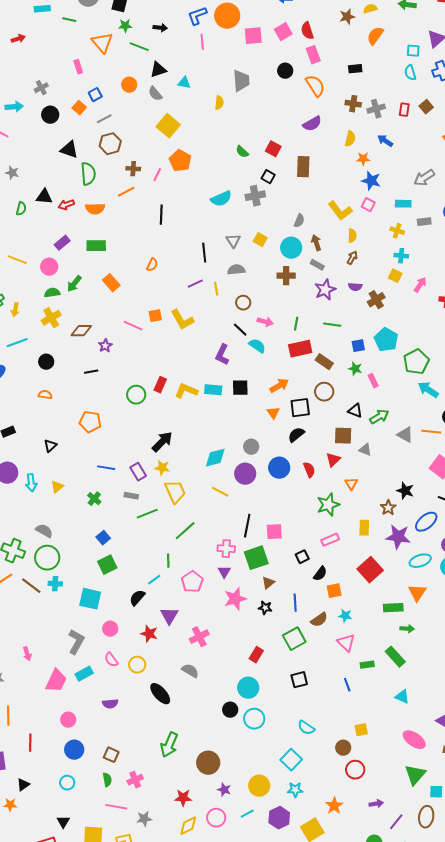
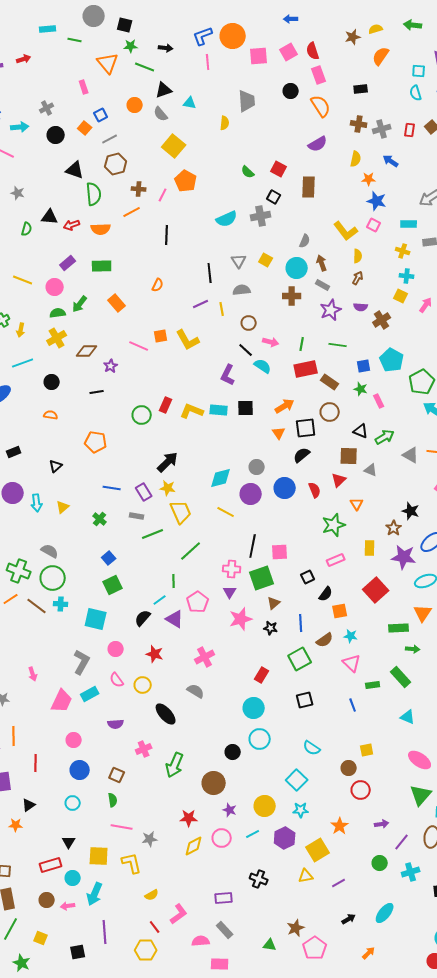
purple triangle: (169, 616) -> (175, 619), moved, turned -30
black circle: (230, 710) -> (233, 752), moved
pink cross: (135, 780) -> (144, 749), moved

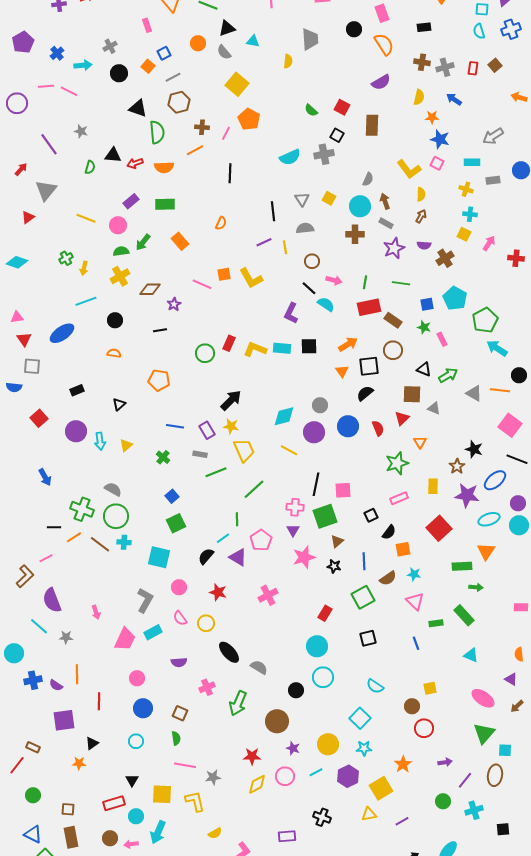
gray semicircle: (196, 691) -> (259, 667), moved

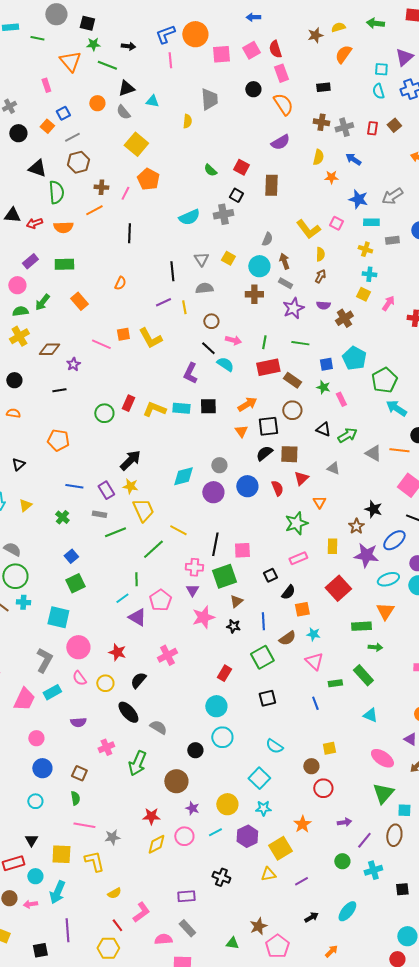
blue star: (440, 139) -> (358, 199), moved
brown square: (412, 394) -> (289, 454), moved
yellow line: (289, 450) -> (178, 530), moved
black semicircle: (206, 556) -> (138, 680), moved
pink circle: (179, 587) -> (78, 647), size x1.5

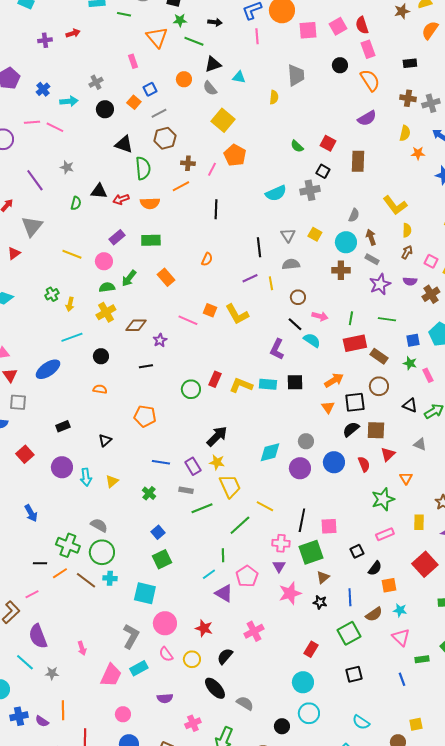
pink square: (336, 223) -> (431, 261), moved
orange square: (123, 334) -> (210, 310), turned 32

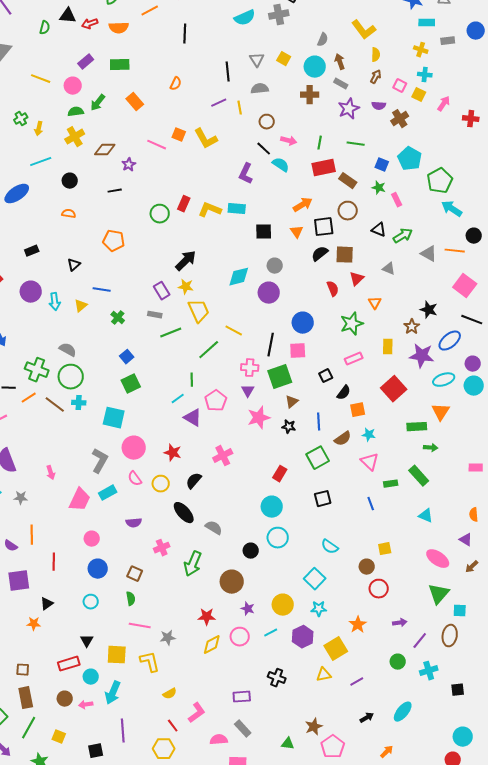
blue square: (413, 340) -> (382, 165), turned 32
black square: (295, 382) -> (264, 232), moved
blue line: (161, 462) -> (102, 290), moved
blue circle: (334, 462) -> (303, 323), moved

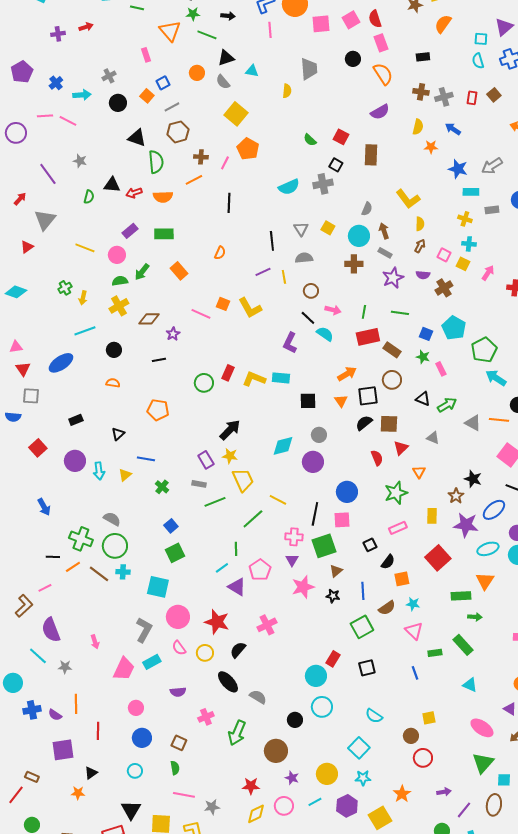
red star: (173, 453) -> (217, 622), size x1.4
red rectangle: (280, 474) -> (333, 659), moved
black triangle: (87, 641) -> (131, 810), size x1.5

